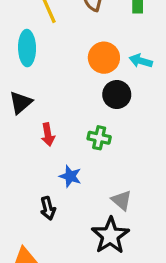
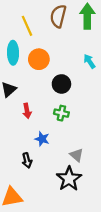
orange circle: (104, 58) -> (39, 59), moved
cyan arrow: (141, 61) -> (89, 61), turned 40
black circle: (117, 95) -> (61, 84), moved

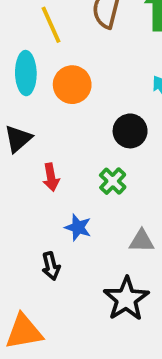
black circle: (61, 84) -> (130, 131), moved
green cross: (61, 113) -> (113, 181), turned 32
gray triangle: (77, 155) -> (142, 241), moved, turned -40

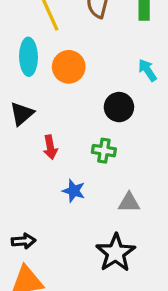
green cross: (113, 181) -> (104, 151), turned -35
black arrow: (51, 266) -> (23, 241), moved, turned -80

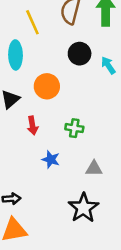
orange circle: (69, 67) -> (47, 86), moved
black circle: (119, 107) -> (80, 54), moved

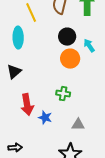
orange circle: (47, 86) -> (70, 59), moved
red arrow: (32, 125) -> (27, 105), moved, size x1.5

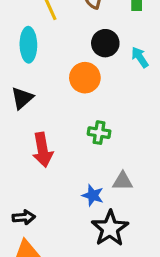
orange circle: (70, 59) -> (85, 78), moved
blue star: (45, 118) -> (93, 195), moved

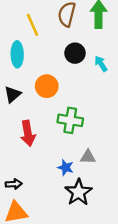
orange circle: (85, 78) -> (47, 86), moved
green cross: (99, 133) -> (70, 120), size x1.5

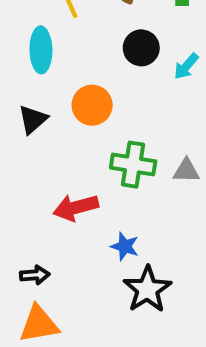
cyan arrow: (101, 64) -> (186, 66), turned -105
red arrow: (28, 133) -> (76, 207), moved, turned 85
gray triangle: (88, 157) -> (186, 171), moved

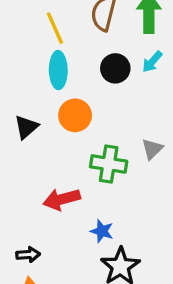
cyan ellipse: (41, 50) -> (58, 70), moved
cyan arrow: (186, 66) -> (152, 62), moved
gray triangle: (186, 171) -> (152, 149), moved, turned -45

